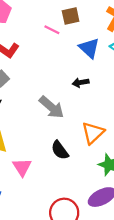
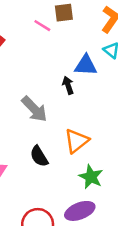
blue triangle: (89, 48) -> (86, 65), moved, turned -45
black arrow: (81, 83) -> (68, 85), turned 77

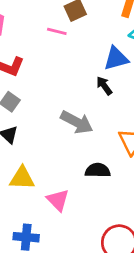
black semicircle: (39, 156) -> (98, 170), turned 140

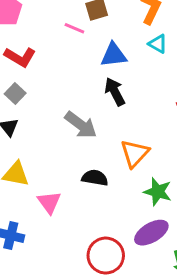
blue triangle: (116, 58) -> (114, 55), moved
black arrow: (104, 86) -> (115, 92), size x1.4

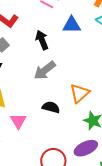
black arrow: (115, 92) -> (42, 40), moved
gray arrow: (81, 125) -> (45, 70), turned 100

